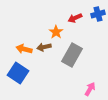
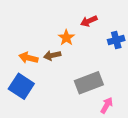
blue cross: (98, 14) -> (116, 40), moved
gray rectangle: (72, 55) -> (89, 83), moved, turned 40

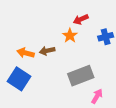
orange star: (66, 38) -> (70, 36), moved

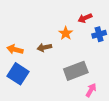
red arrow: (81, 19) -> (85, 18), moved
orange arrow: (26, 53) -> (15, 49), moved

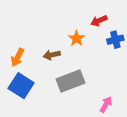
orange arrow: (15, 49) -> (18, 57), turned -77
gray rectangle: (76, 71) -> (71, 81), moved

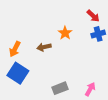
red arrow: (99, 21) -> (93, 16), moved, turned -112
gray rectangle: (71, 81) -> (60, 88), moved, size x0.7

